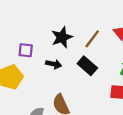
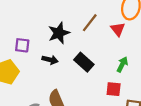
brown line: (92, 39) -> (90, 23), moved

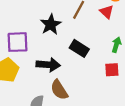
purple square: (22, 45) -> (18, 42), size x1.5
black arrow: (50, 60) -> (48, 65), moved, size x1.5

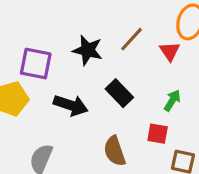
black star: (51, 25) -> (88, 50), turned 30
brown semicircle: (59, 90) -> (115, 151), moved

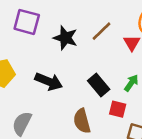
purple square: (36, 64) -> (27, 22), moved
black rectangle: (119, 93) -> (99, 85), moved

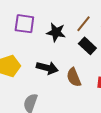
black rectangle: (99, 85) -> (87, 46), moved
brown semicircle: (82, 121) -> (74, 77), moved

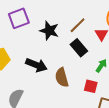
purple square: (24, 24) -> (19, 18), turned -35

